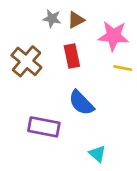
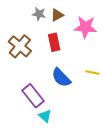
yellow line: (123, 68) -> (92, 73), moved
purple rectangle: (44, 127) -> (33, 96), turned 40
cyan triangle: (97, 154) -> (45, 116), moved

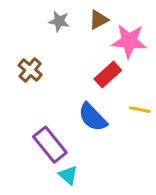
brown triangle: (57, 15) -> (99, 20), moved
red rectangle: (54, 42) -> (108, 75), moved, turned 60
brown cross: (20, 46) -> (30, 70), size x0.7

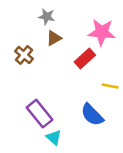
brown triangle: (99, 20) -> (54, 38), moved
blue semicircle: (93, 117) -> (92, 115), moved

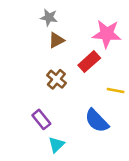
brown cross: (24, 55) -> (56, 79), moved
purple rectangle: (39, 114) -> (41, 119), size x0.7
cyan triangle: (54, 137) -> (56, 145), turned 35

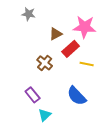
gray star: (49, 17) -> (29, 14), moved
brown triangle: (56, 40) -> (56, 34), moved
yellow line: (116, 91) -> (87, 64), moved

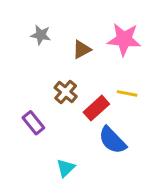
gray star: (29, 14) -> (41, 35), moved
red rectangle: (71, 49) -> (96, 108), moved
purple rectangle: (33, 95) -> (33, 123), moved

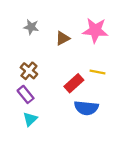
brown cross: (66, 92) -> (29, 71), moved
blue semicircle: (112, 140) -> (86, 108), turned -40
cyan triangle: (66, 168) -> (30, 119), moved

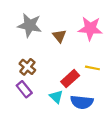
gray star: (31, 27) -> (30, 25), size x1.6
brown triangle: (63, 38) -> (59, 36), turned -40
cyan triangle: (30, 119) -> (56, 97), moved, turned -32

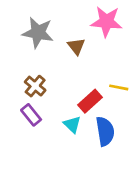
pink star: (90, 28) -> (106, 22), moved
blue semicircle: (82, 102) -> (105, 131), turned -105

